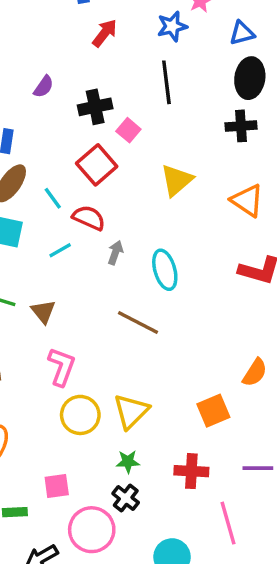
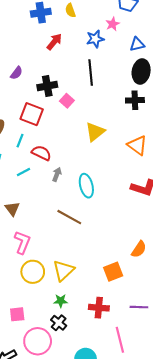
red square: (97, 165) -> (32, 114), moved, turned -30
cyan line: (53, 198) -> (20, 141), turned 56

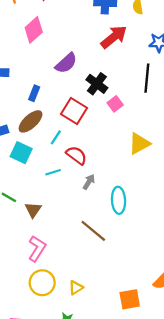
red arrow: (54, 42) -> (114, 37), size x1.4
purple semicircle: (16, 73) -> (66, 63), size x1.5
black cross: (47, 86) -> (97, 84), turned 36
yellow triangle: (63, 270) -> (76, 288), size x0.6

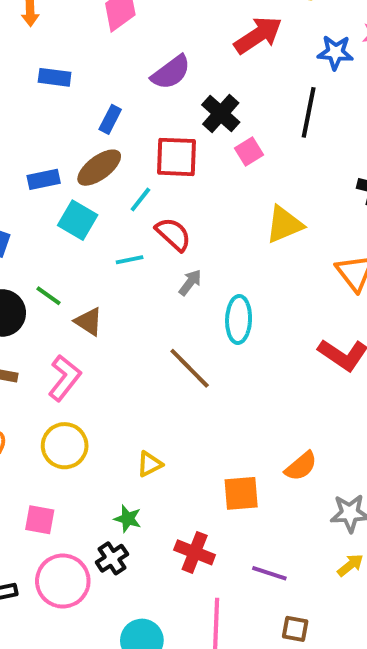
red square: (74, 111) -> (177, 157), turned -35
brown triangle: (33, 210) -> (89, 322), turned -36
pink L-shape: (37, 248) -> (65, 378), moved
yellow circle: (42, 283) -> (65, 446), moved

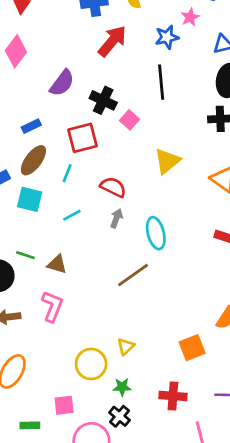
blue rectangle: (110, 119) -> (31, 126), turned 54
red semicircle: (173, 234) -> (113, 187), moved
brown line: (190, 368) -> (133, 275), turned -64
yellow circle: (65, 446) -> (91, 364), moved

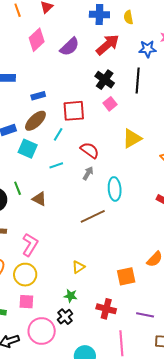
purple semicircle: (62, 83) -> (70, 47), moved
black cross: (103, 100) -> (105, 80), moved
green line: (25, 255) -> (18, 188), turned 40
pink L-shape: (52, 306) -> (30, 245), moved
yellow circle: (91, 364) -> (25, 275), moved

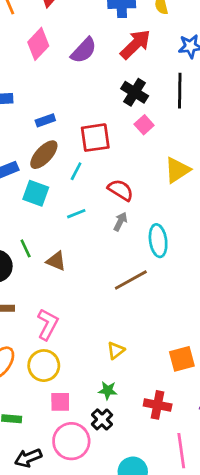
pink square: (26, 302) -> (60, 402), moved

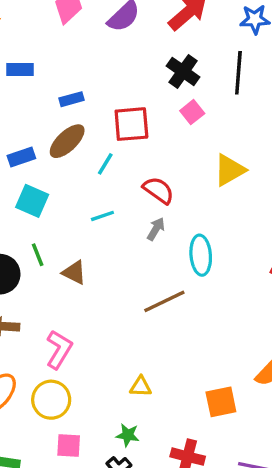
cyan square: (36, 193) -> (32, 201), moved
yellow triangle: (116, 350) -> (141, 387), turned 36

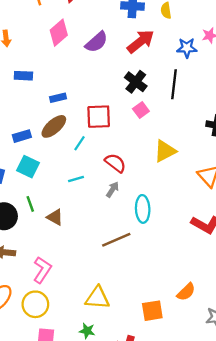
yellow triangle: (141, 387) -> (97, 298), size x1.6

